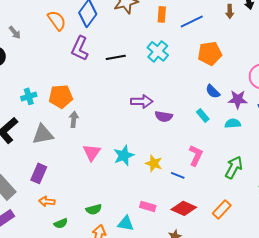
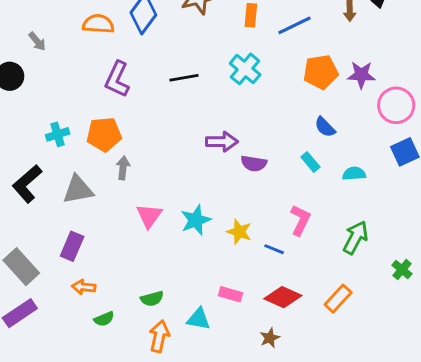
orange semicircle: (57, 20) -> (98, 24), turned -50
purple L-shape: (80, 48) -> (117, 79), moved
purple star: (238, 99) -> (361, 75), moved

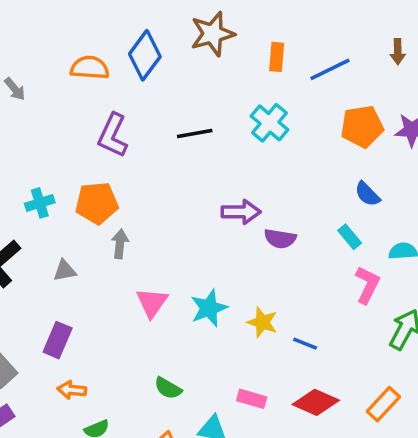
gray triangle: (78, 190) -> (65, 271), size x0.6
pink L-shape: (300, 220) -> (367, 285), moved
green semicircle: (152, 299) -> (168, 388), moved, turned 45

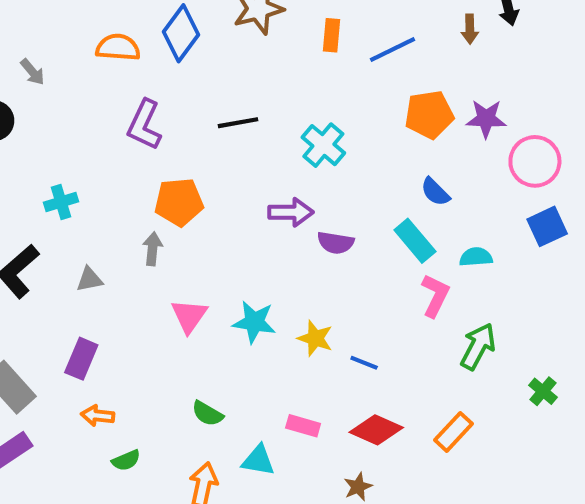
cyan cross: (269, 123) -> (323, 145), moved
orange pentagon: (97, 203) -> (179, 202), moved
cyan rectangle: (350, 237) -> (415, 241), size x1.5
cyan star: (209, 308) -> (254, 322), turned 30

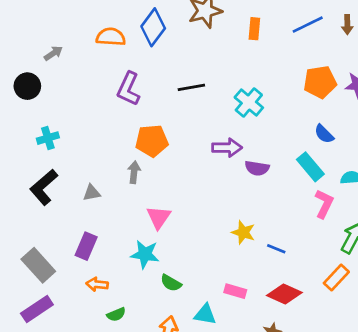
blue line: (393, 49) -> (308, 25), moved
gray arrow: (33, 72) -> (53, 53), turned -84
cyan cross: (61, 202) -> (48, 138), moved
cyan star: (254, 322) -> (145, 254), moved
orange rectangle: (454, 432) -> (336, 278), moved

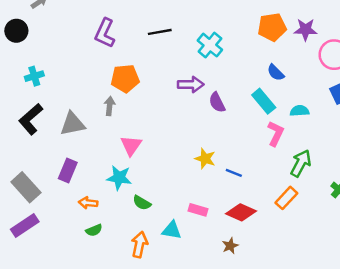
purple semicircle: (257, 168) -> (217, 102), turned 54
gray triangle: (92, 193) -> (73, 124), size x1.6
orange arrow: (97, 284) -> (88, 203), moved

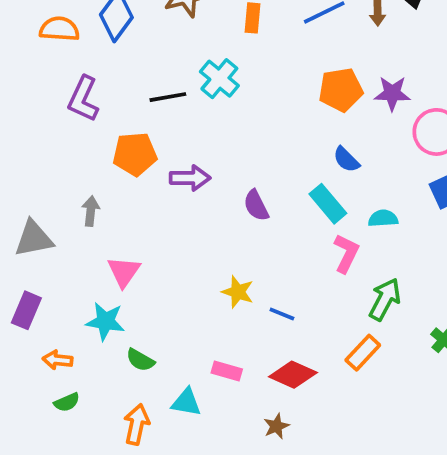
cyan cross: (210, 45) -> (219, 79), moved
orange pentagon: (125, 79) -> (135, 154), moved
purple arrow: (191, 84) -> (190, 178), moved

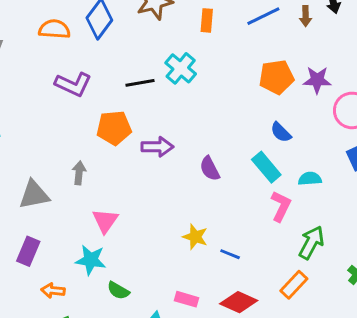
purple L-shape: (83, 99) -> (73, 84), turned -90

